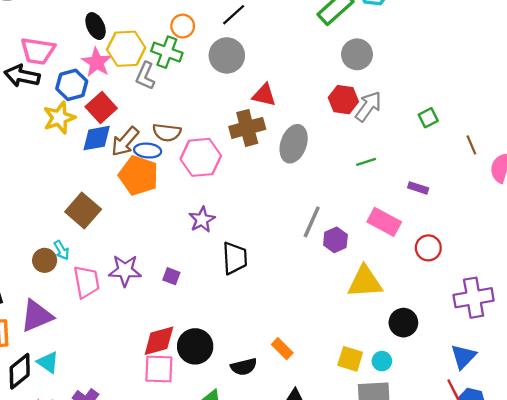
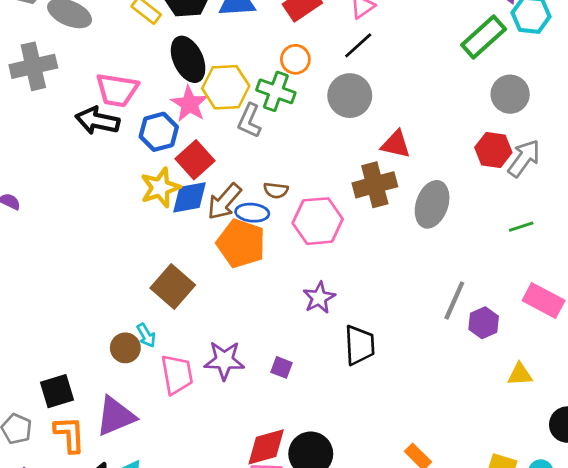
black ellipse: (96, 26) -> (188, 59), size x1.4
yellow star: (59, 118) -> (160, 188), moved
brown semicircle: (167, 132) -> (276, 190), size x0.7
yellow triangle: (365, 282) -> (520, 374), size x0.6

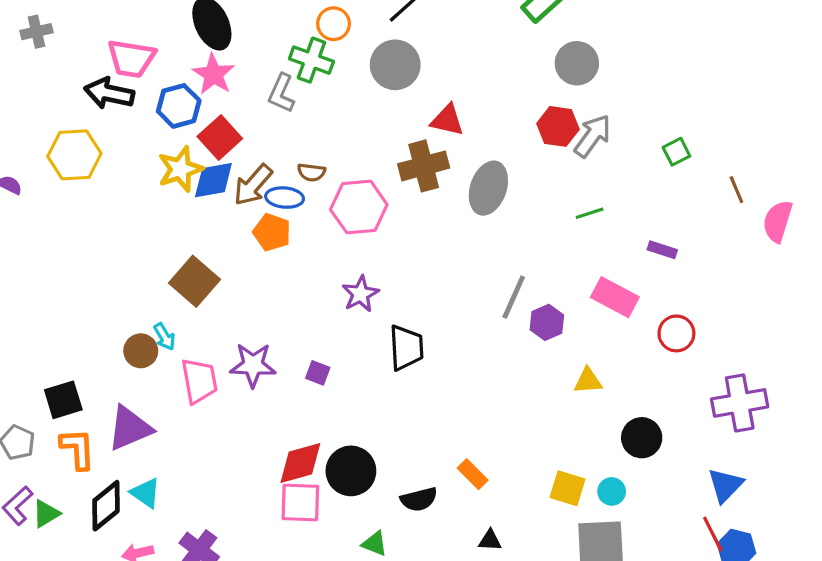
gray cross: (33, 66) -> (36, 32), size x0.6
yellow hexagon: (226, 87) -> (74, 155), moved
orange pentagon: (241, 243) -> (272, 232), size x0.7

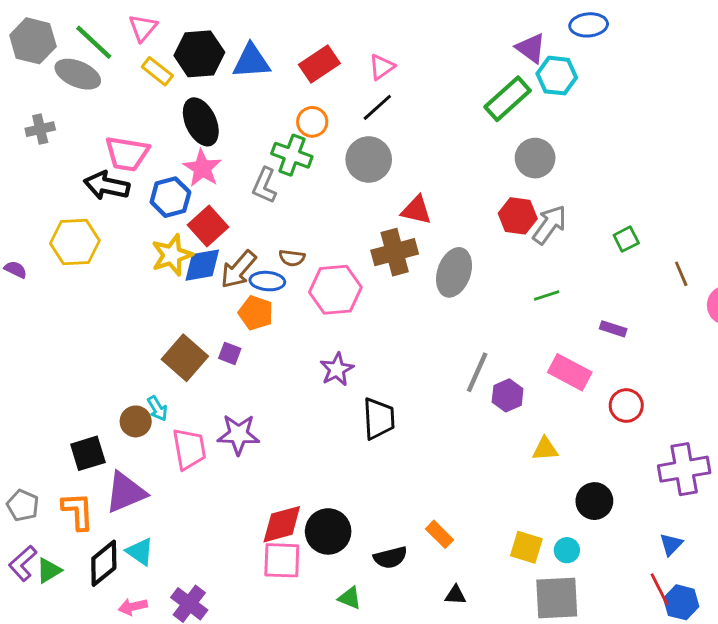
purple square: (318, 373) -> (230, 353), moved
black square: (63, 400) -> (88, 453), moved
blue triangle: (725, 485) -> (671, 544), size x0.7

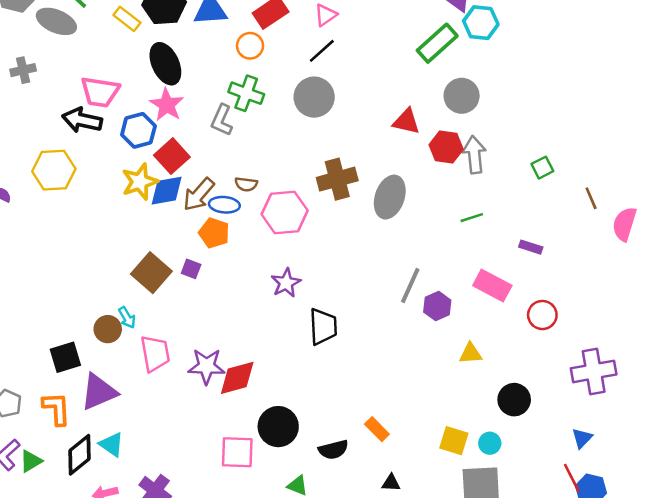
orange circle: (312, 122) -> (250, 46), moved
red triangle: (416, 210) -> (406, 121), moved
gray arrow: (550, 225) -> (474, 155), turned -42
purple star: (238, 434) -> (206, 366), moved
red diamond: (282, 524) -> (237, 378), moved

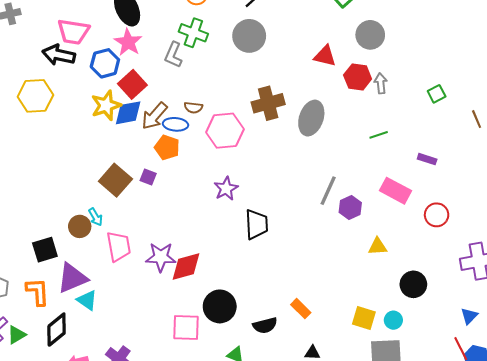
gray arrow: (474, 155) -> (381, 83), size x0.7
cyan triangle: (112, 444) -> (87, 300), moved

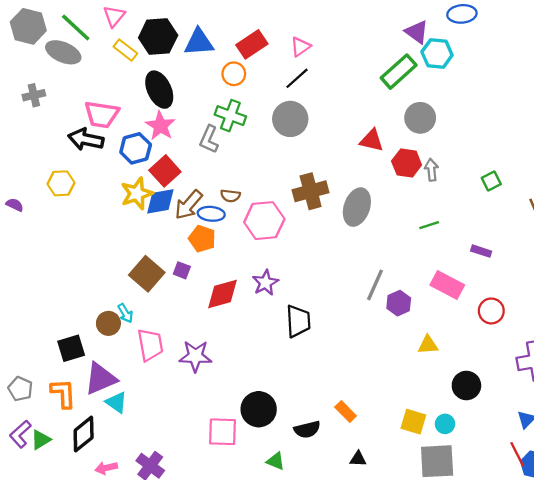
yellow hexagon: (35, 96) -> (61, 183), size x0.7
red diamond: (186, 266) -> (222, 294), moved

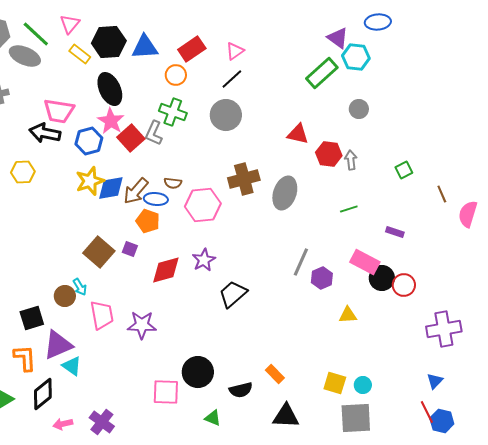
gray circle: (420, 118) -> (359, 109), moved, size x0.7
red square: (165, 171) -> (131, 138), moved
black trapezoid: (298, 321) -> (233, 294), turned -128
black circle: (466, 385) -> (382, 278), moved
black triangle: (358, 459) -> (286, 416), size x1.8

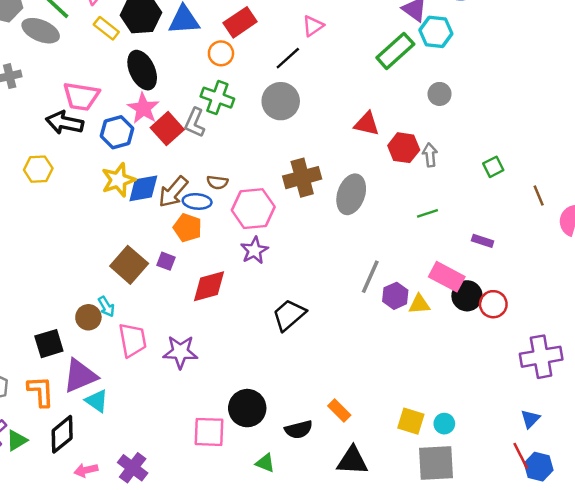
pink triangle: (235, 51) -> (313, 26), moved
purple star: (204, 260) -> (254, 250), moved
yellow triangle: (348, 315) -> (419, 304), moved

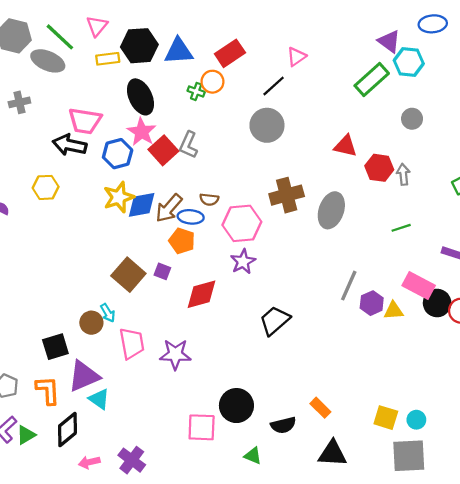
yellow rectangle: (106, 28) -> (108, 59), turned -45
green cross: (217, 98) -> (196, 91), moved, size x0.6

